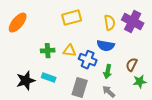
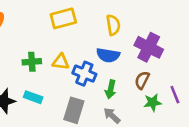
purple cross: (133, 22) -> (149, 47), moved

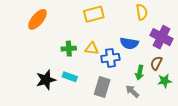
yellow semicircle: (113, 25) -> (142, 12), moved
blue cross: (84, 74) -> (110, 58), turned -30
green arrow: (111, 89) -> (140, 73), moved

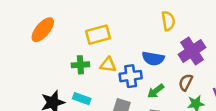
yellow rectangle: (94, 14) -> (98, 35), moved
purple cross: (162, 37) -> (192, 51), turned 30
green arrow: (140, 73) -> (156, 91), moved, turned 40

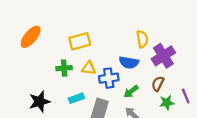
yellow semicircle: (168, 21) -> (142, 39), moved
cyan rectangle: (82, 99) -> (76, 98), moved, turned -40

